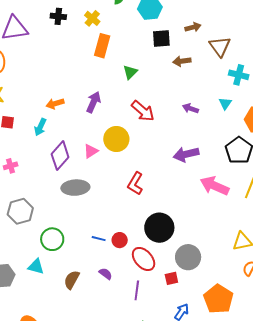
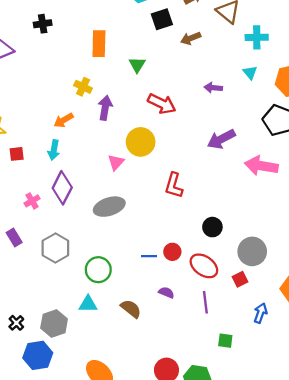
yellow cross: (92, 18) -> (83, 87), moved
purple diamond: (60, 156) -> (62, 188), moved
black circle: (159, 228) -> (212, 227), size x0.6
brown semicircle: (72, 280) -> (131, 309), turned 114

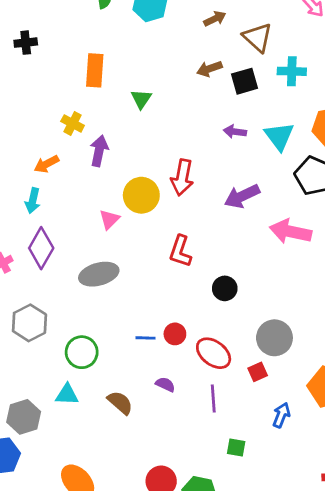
black square: (162, 19) -> (245, 81), moved
cyan triangle: (250, 73) -> (279, 136), moved, size x1.6
red arrow: (162, 104) -> (182, 177), moved, turned 72
black circle: (212, 227) -> (225, 288), moved

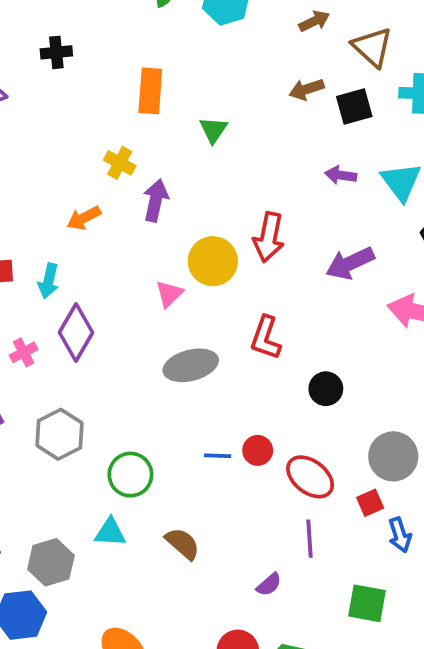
cyan arrow: (33, 201) -> (49, 281), moved
gray ellipse: (99, 274) -> (191, 365), moved
purple semicircle: (165, 384) -> (269, 585), moved, turned 114
blue arrow: (281, 415) -> (400, 535), moved, turned 140
green square: (236, 448) -> (367, 603), moved, size x1.5

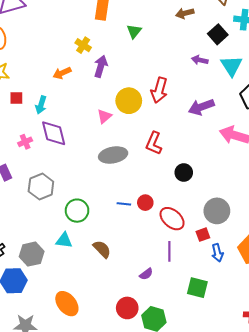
black square: (354, 107) -> (218, 34), moved, turned -30
purple diamond: (76, 333) -> (54, 133), turned -48

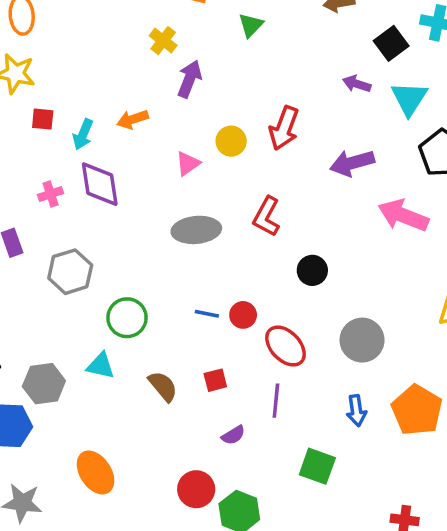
orange arrow: (62, 73) -> (133, 119), moved
yellow circle: (129, 101) -> (231, 141), size x0.7
red square: (203, 235) -> (215, 380), moved

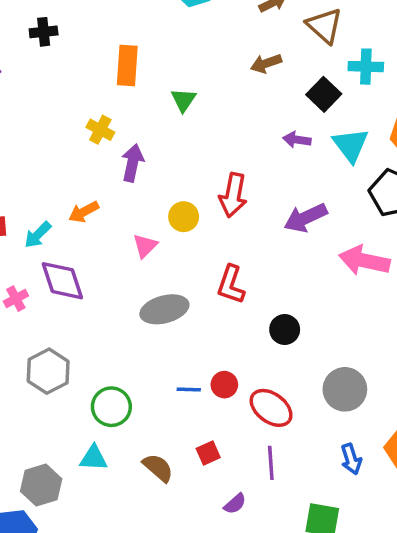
cyan arrow: (83, 134) -> (38, 235), turned 32

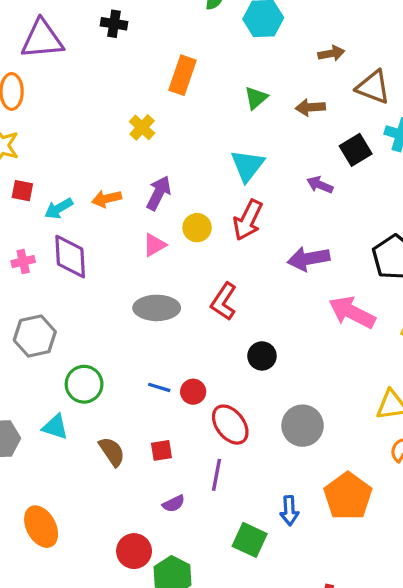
brown triangle: (324, 26) -> (373, 87), turned -36
green triangle: (184, 100) -> (256, 98), moved
cyan triangle: (351, 145) -> (247, 166), moved
purple arrow: (132, 163) -> (159, 193), moved
blue arrow: (351, 459) -> (289, 511), moved

